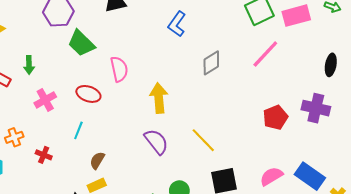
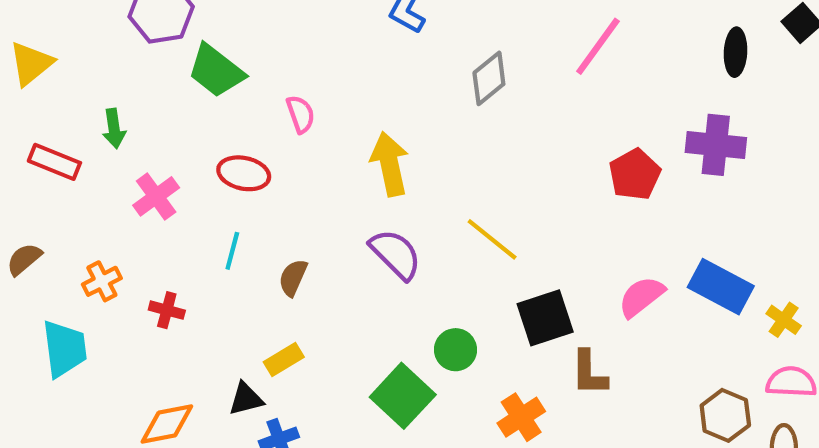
pink semicircle: (119, 69) -> (301, 114), size x0.7
brown semicircle: (97, 160) -> (293, 278), moved

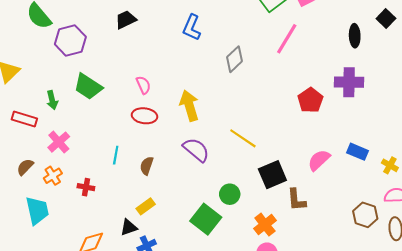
green trapezoid: (216, 71) -> (88, 87), moved
red ellipse: (244, 173) -> (145, 116), moved
pink cross: (156, 196) -> (59, 142), moved
brown semicircle: (24, 259) -> (25, 167), moved
blue rectangle: (721, 287) -> (357, 152), size x0.7

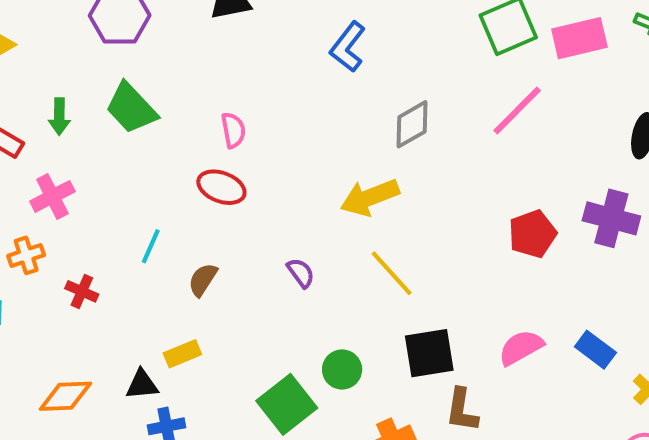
yellow arrow: (189, 106) -> (370, 197), moved, turned -108
purple semicircle: (196, 150) -> (301, 273), size x0.6

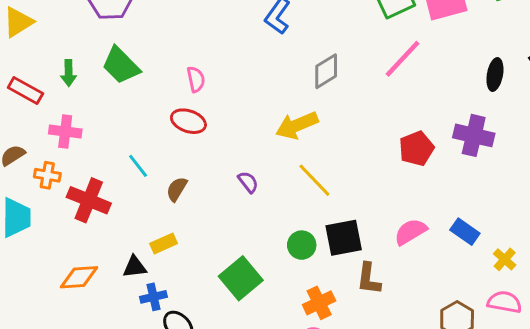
pink cross: (52, 196) -> (65, 132), turned 36
cyan line: (151, 246) -> (138, 166), turned -60
orange cross: (26, 255) -> (47, 175), turned 30
red cross: (82, 291) -> (89, 200), size x1.8
green circle: (342, 369) -> (302, 245), moved

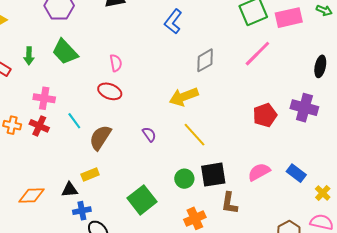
pink cross: (65, 132) -> (44, 98), moved
brown semicircle: (177, 189) -> (100, 138), size x1.5
red cross: (89, 200) -> (39, 126), moved, size x0.7

